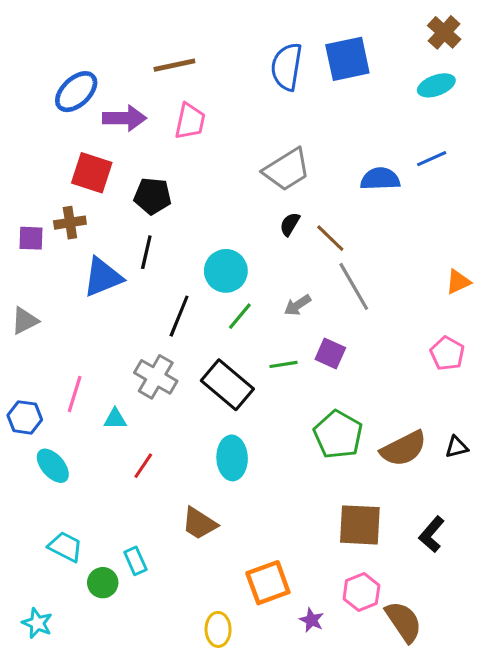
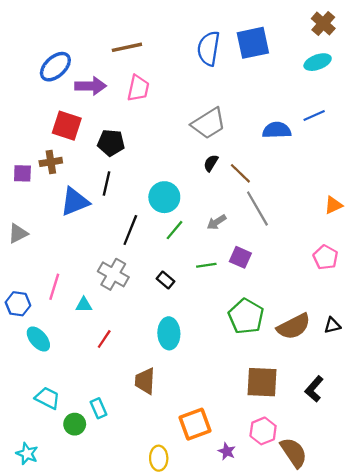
black rectangle: (227, 385) -> (165, 280), size x0.5
brown trapezoid: (199, 523) -> (145, 381), turned 60

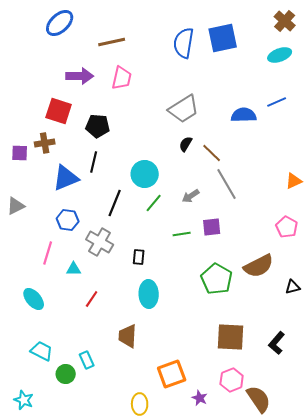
blue ellipse: (55, 67) -> (60, 23), moved
purple square: (240, 257) -> (212, 227), turned -30
black rectangle: (165, 280) -> (139, 257), moved, turned 56
blue hexagon: (18, 304) -> (68, 220), moved
brown semicircle: (294, 327) -> (259, 266), moved

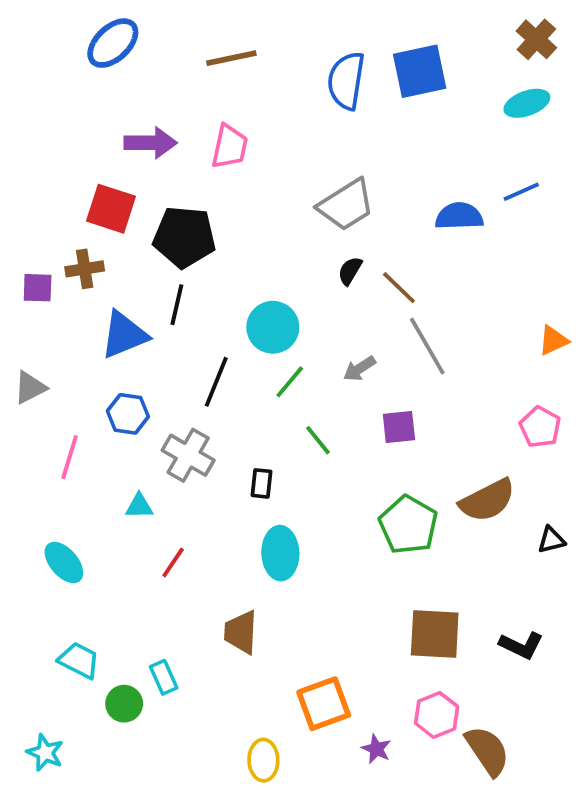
brown line: (112, 42) -> (231, 58), moved
black pentagon: (98, 126) -> (184, 237), size x1.4
green line: (182, 234) -> (318, 440), moved, turned 60
pink line: (48, 253) -> (70, 457), moved
black L-shape: (277, 343) -> (521, 645), turned -105

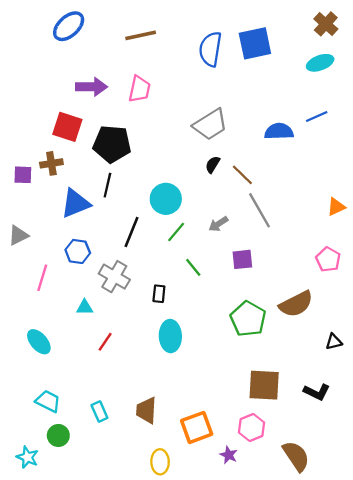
black triangle: (551, 540) -> (334, 342), moved
brown trapezoid: (241, 632) -> (146, 410), moved
green circle: (124, 704) -> (58, 435), moved
pink hexagon: (437, 715) -> (252, 427), moved

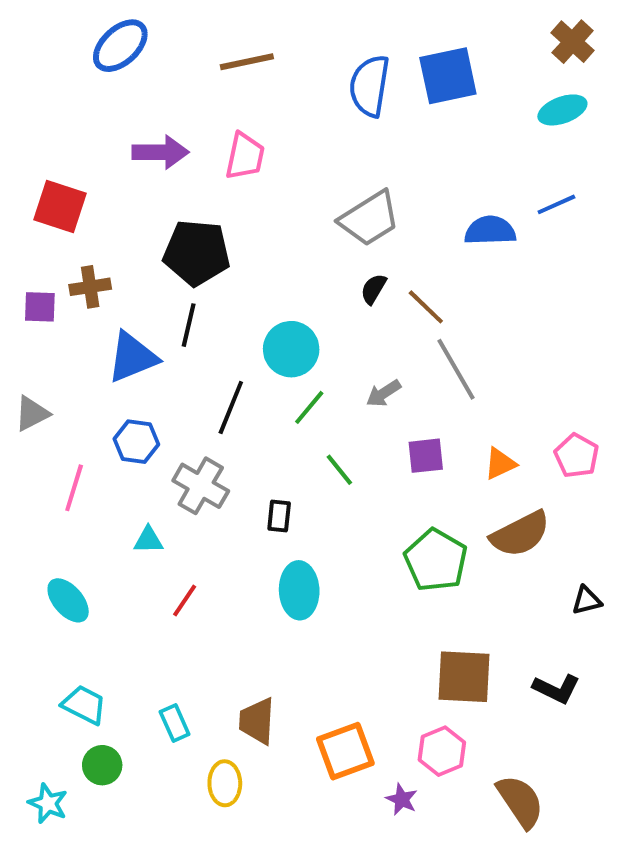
red square: (67, 127) -> (60, 206), moved
orange triangle: (336, 207) -> (500, 464), moved
yellow ellipse: (160, 462) -> (225, 783), moved

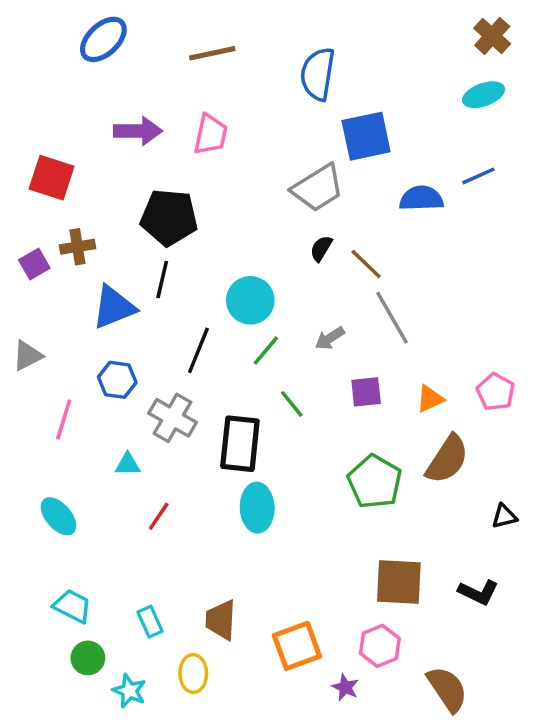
blue square: (448, 76) -> (366, 136), moved
purple square: (40, 307) -> (34, 264), turned -32
black rectangle: (279, 516) -> (240, 444), size x2.0
brown semicircle: (520, 534) -> (447, 459), turned -30
cyan star: (48, 803) -> (129, 691), moved

